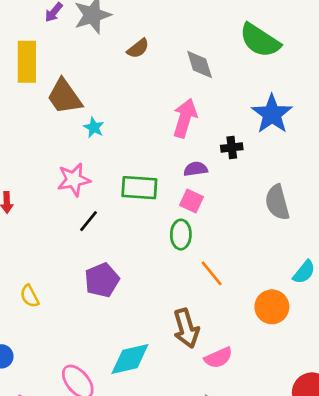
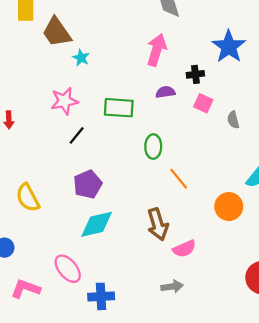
pink square: (192, 201) -> (203, 103), moved
gray semicircle: (277, 202) -> (233, 120), size x0.6
yellow semicircle: (30, 296) -> (28, 198), size x1.5
cyan diamond: (130, 359) -> (97, 224), moved

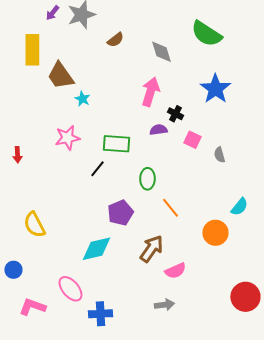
black cross: (195, 74) -> (175, 114), moved, turned 35
black line: (77, 135) -> (97, 169), moved
purple pentagon: (88, 184) -> (120, 213), moved
brown arrow: (158, 224) -> (151, 249), turned -128

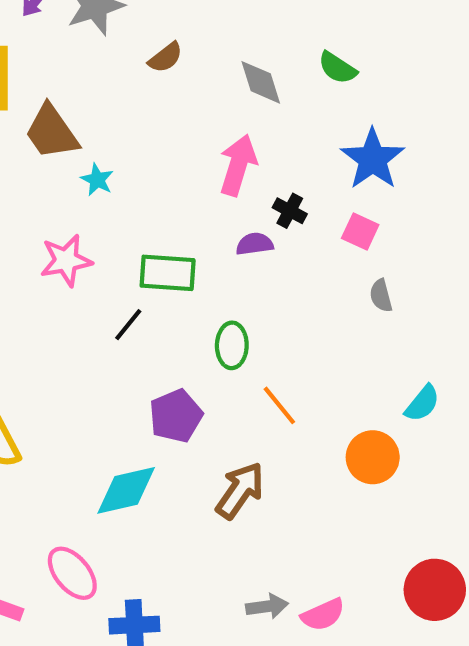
green semicircle: (206, 34) -> (337, 68), moved, size x0.6
pink square: (192, 140) -> (360, 231), moved
pink semicircle: (175, 271) -> (323, 615), moved

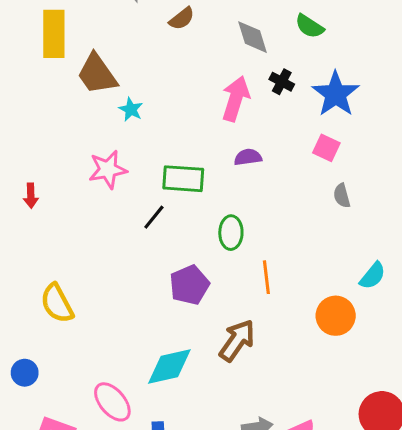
black cross: (290, 211) -> (282, 82), moved
orange line: (279, 405) -> (266, 277), turned 32
cyan diamond: (126, 490) -> (169, 367), moved

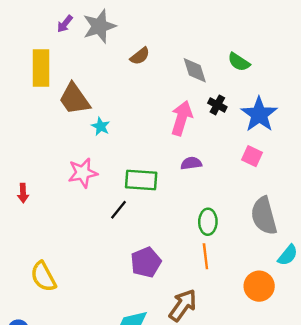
gray semicircle: (342, 196) -> (264, 216), moved, size x2.0
green ellipse: (231, 233) -> (208, 222), moved

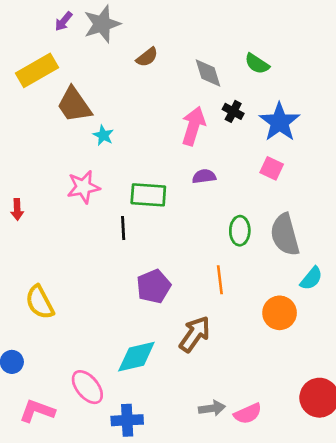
yellow rectangle: (41, 68) -> (37, 70), turned 60
black line: (118, 210) -> (123, 228), turned -42
green ellipse: (208, 222) -> (240, 231), moved

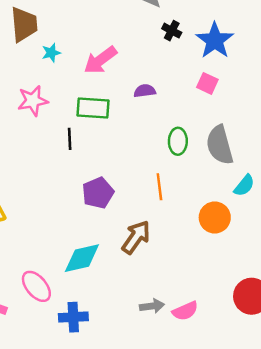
brown trapezoid: (74, 105) -> (24, 24), turned -150
pink arrow: (193, 126) -> (100, 60), moved, turned -144
cyan star: (103, 135) -> (51, 53), turned 30

